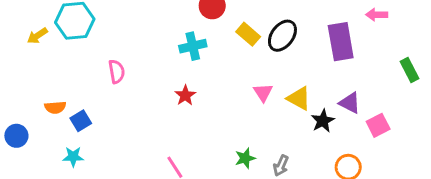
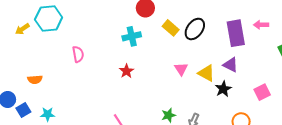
pink arrow: (377, 15) -> (261, 25), moved
purple triangle: (350, 103) -> (231, 65), moved
blue square: (81, 121) -> (23, 110), moved

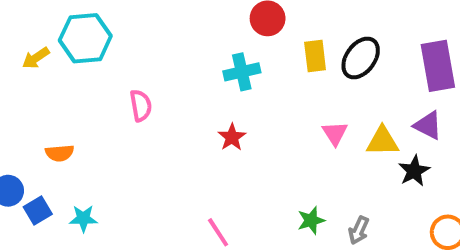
yellow rectangle: (171, 28) -> (315, 56), turned 42
yellow triangle: (206, 73) -> (382, 141), turned -30

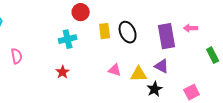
black ellipse: (361, 58) -> (128, 32), turned -60
pink triangle: (335, 133) -> (115, 70), turned -40

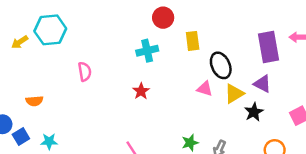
black ellipse: (128, 32) -> (221, 65), moved
yellow triangle: (139, 74) -> (234, 94), turned -30

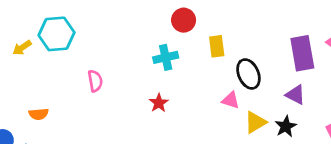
yellow triangle: (234, 94) -> (255, 122), moved

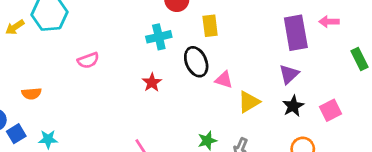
black ellipse: (248, 74) -> (196, 62), moved
pink semicircle: (95, 81) -> (88, 60), turned 80
purple triangle: (295, 95) -> (289, 74), turned 50
black star: (286, 126) -> (293, 106), moved

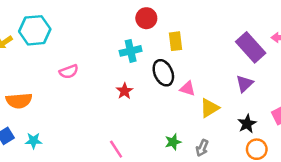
purple rectangle: (296, 33) -> (251, 47), turned -32
orange semicircle: (31, 94) -> (19, 101), size x1.5
black star: (293, 106) -> (247, 124), moved

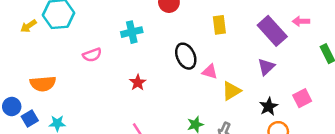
yellow rectangle: (175, 41) -> (219, 25), moved
cyan cross: (131, 51) -> (132, 32), moved
red star: (125, 91) -> (138, 82), moved

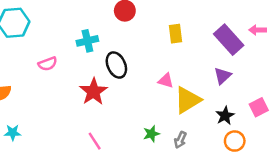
black ellipse: (186, 56) -> (116, 65), moved
red star: (138, 82) -> (93, 92), size x1.6
yellow triangle: (231, 91) -> (188, 100), size x1.4

